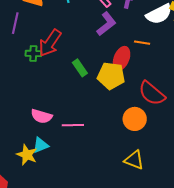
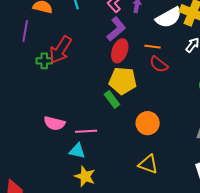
red ellipse: (122, 58) -> (120, 51), moved
green rectangle: (80, 68) -> (112, 99), moved
red semicircle: (152, 93) -> (159, 64), moved, size x0.7
cyan triangle: (41, 145) -> (77, 151), moved, turned 36
yellow star: (27, 155) -> (85, 176), moved

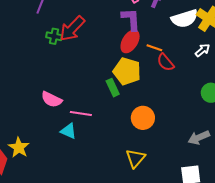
purple L-shape: (116, 29) -> (131, 19), turned -65
orange line: (153, 47) -> (154, 48), moved
yellow triangle: (148, 164) -> (135, 158), turned 40
yellow star: (85, 176) -> (19, 147), moved

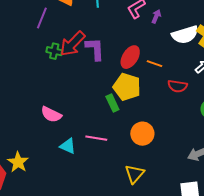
purple L-shape: (131, 19) -> (95, 49), moved
red semicircle: (166, 62) -> (178, 86), moved, turned -42
pink line: (81, 114) -> (96, 138), moved

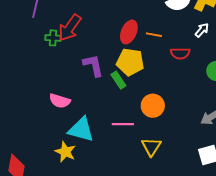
purple L-shape: (95, 49) -> (93, 65), moved
pink line: (96, 138) -> (123, 124), moved
cyan triangle: (68, 146) -> (81, 130), size x1.6
yellow star: (18, 162) -> (65, 152), moved

